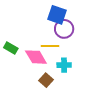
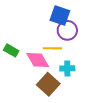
brown square: (46, 80) -> (48, 84), size x1.5

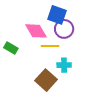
pink diamond: (38, 60) -> (36, 31), moved

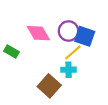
blue square: (57, 15) -> (85, 36), moved
yellow line: (50, 46) -> (73, 52), moved, turned -42

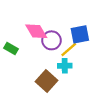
purple circle: (69, 31) -> (52, 40), moved
blue square: (85, 36) -> (80, 34), turned -30

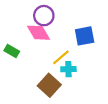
purple circle: (52, 40) -> (44, 16), moved
yellow line: (69, 50) -> (61, 57), moved

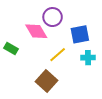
purple circle: (44, 16) -> (53, 17), moved
cyan cross: (68, 69) -> (88, 58), moved

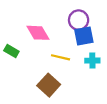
purple circle: (53, 17) -> (79, 20), moved
yellow line: (58, 55) -> (60, 57), turned 54

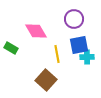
blue square: (84, 36) -> (79, 45), moved
yellow line: (60, 57) -> (57, 54), turned 66

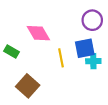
purple circle: (74, 19) -> (92, 20), moved
brown square: (46, 80) -> (28, 86), moved

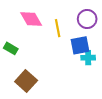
pink diamond: (38, 33) -> (31, 19), moved
yellow line: (61, 58) -> (58, 28), moved

